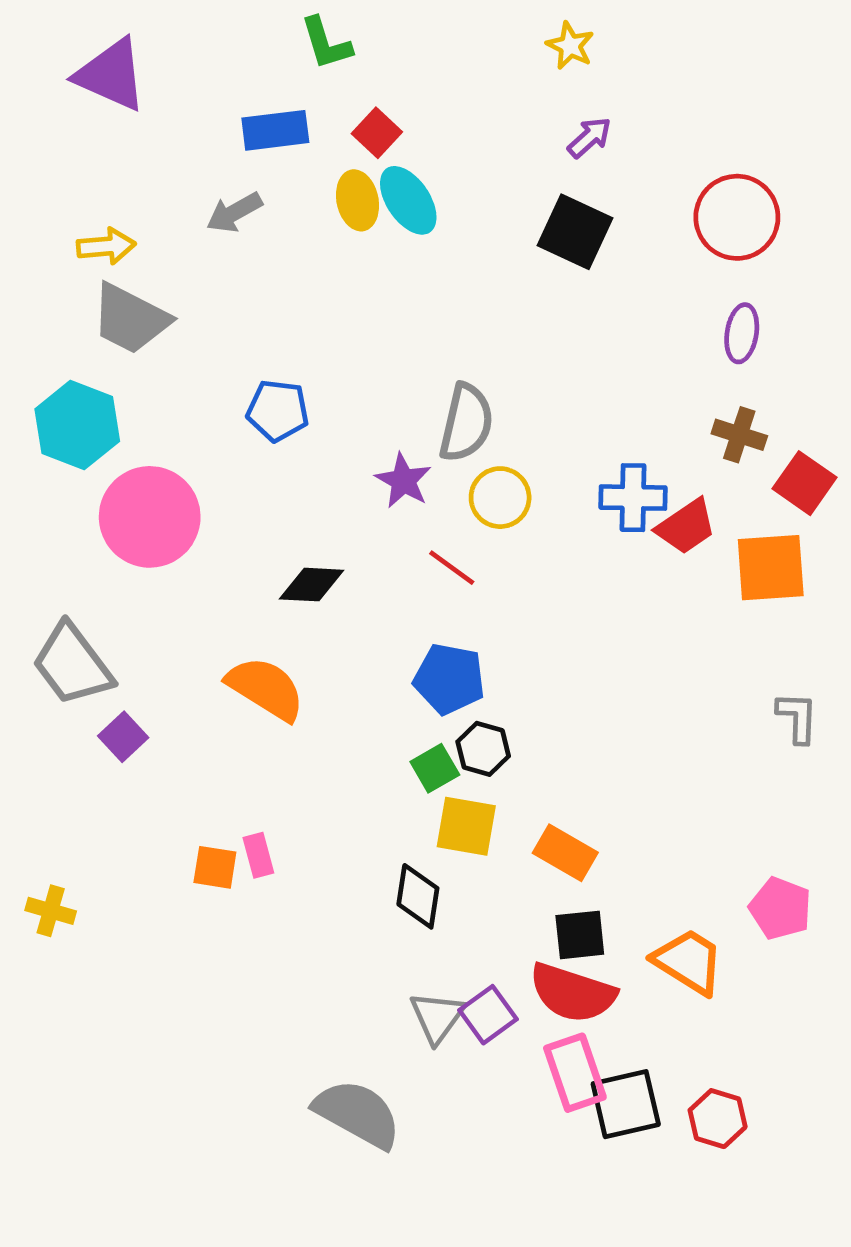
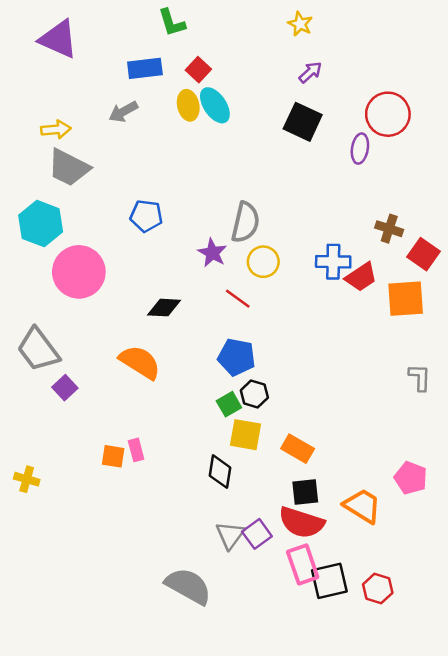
purple ellipse: (742, 333) -> (360, 149), moved

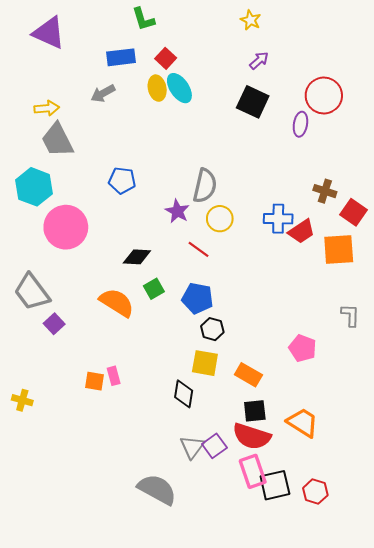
gray trapezoid: (69, 168) -> (57, 140), turned 36
green square: (229, 404) -> (154, 289), moved
pink pentagon: (411, 478) -> (303, 348), moved

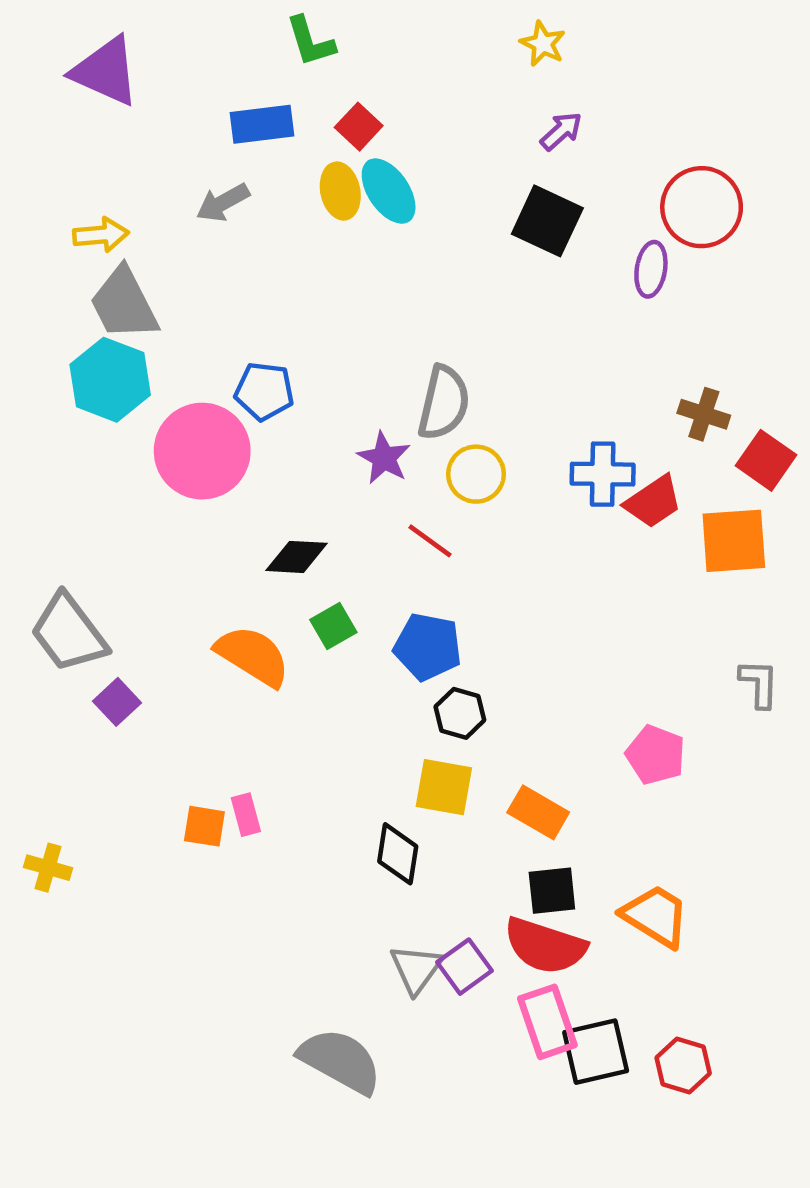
cyan hexagon: (34, 187) -> (110, 380), moved
pink circle: (66, 227) -> (202, 451), moved

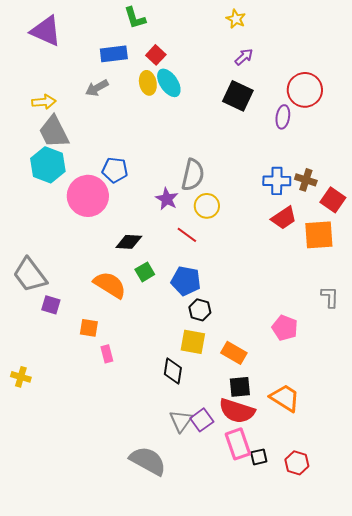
blue cross: (603, 474) -> (277, 181), moved
purple square: (117, 702) -> (51, 305), turned -30
orange square: (204, 826) -> (89, 328), moved
black square: (596, 1052) -> (259, 457), size x0.6

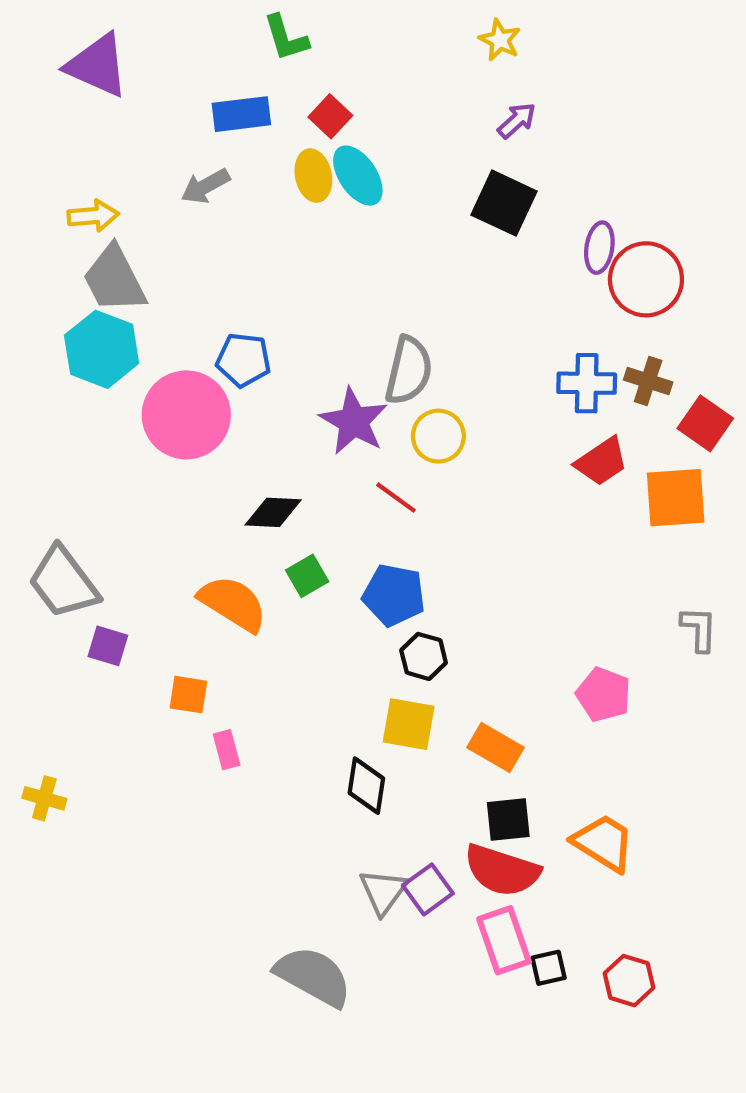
red circle: (305, 90) -> (646, 279), moved
purple star: (167, 199) -> (354, 421), size x1.4

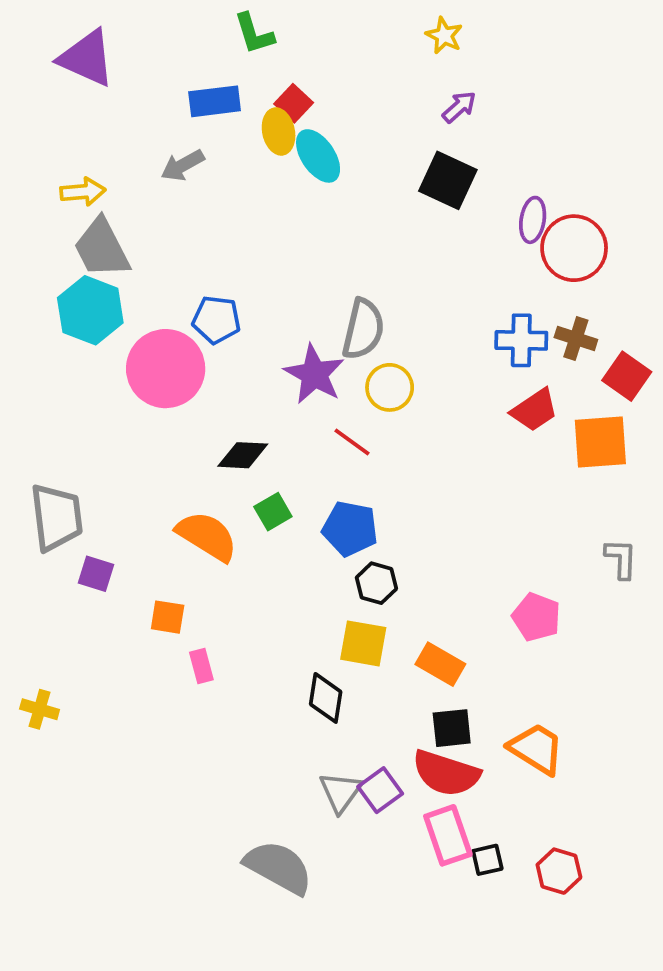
yellow ellipse: (313, 176) -> (279, 131), moved
gray trapezoid: (63, 582) -> (56, 517), turned -150

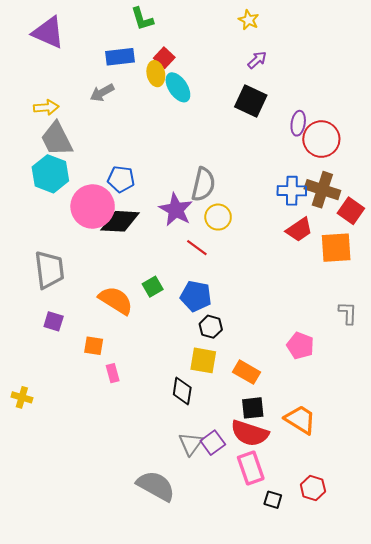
brown cross: (576, 338) -> (322, 190), size x1.5
black diamond: (243, 455) -> (120, 221), moved, size x1.4
gray trapezoid: (56, 517) -> (49, 270), moved
black square: (487, 860) -> (273, 500), moved, turned 30

